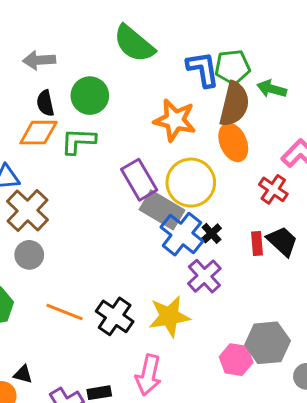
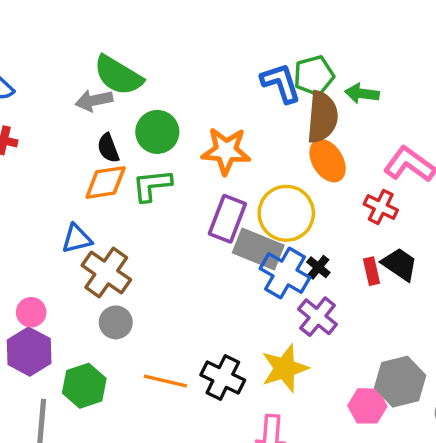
green semicircle: (134, 44) -> (118, 75), moved
orange star: (175, 120) -> (226, 151), moved
purple rectangle: (139, 180) -> (227, 219), turned 60

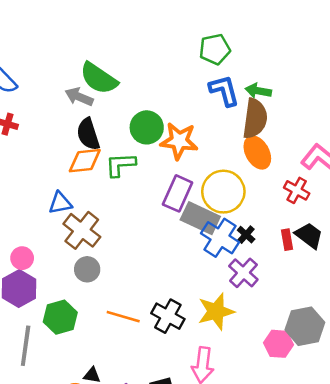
green pentagon: (314, 76) -> (215, 49), moved
green arrow: (362, 94) -> (258, 91), moved
gray arrow: (94, 100) -> (79, 97), turned 32
green circle: (157, 132) -> (147, 127), moved
black semicircle: (108, 148) -> (88, 134), size x1.4

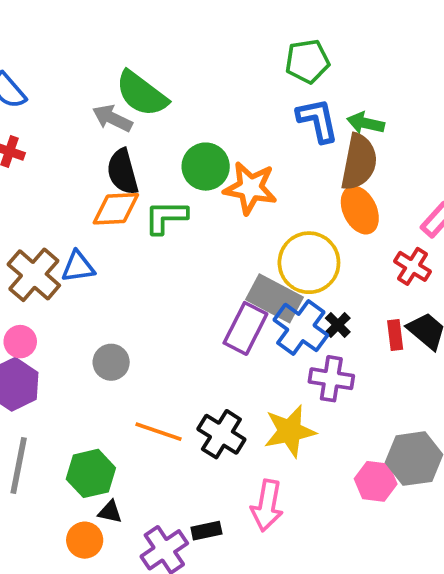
purple rectangle: (178, 193) -> (245, 328), moved
brown cross: (82, 230) -> (34, 275), moved
purple cross: (243, 273) -> (331, 379), turned -36
green hexagon: (60, 317) -> (91, 473), moved

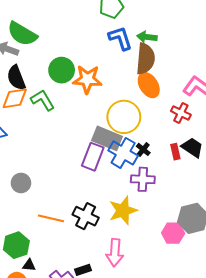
green L-shape: (166, 217) -> (43, 100), turned 65

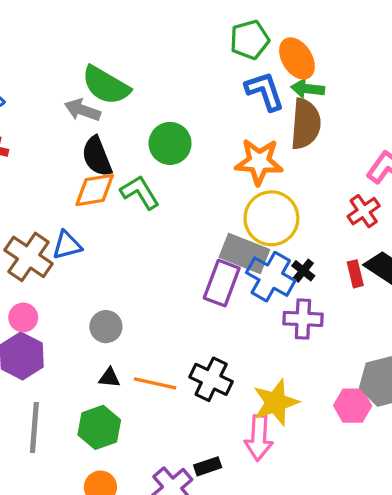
orange star: (87, 79) -> (259, 162), moved
orange ellipse: (149, 85) -> (297, 59), moved
red cross: (181, 113) -> (364, 211), turned 30
yellow star: (123, 211) -> (276, 402), moved
black triangle: (29, 265) -> (109, 378), moved

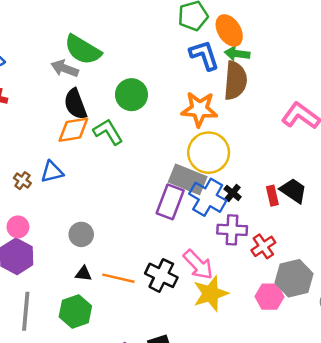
red cross: (364, 211) -> (263, 246), moved
brown cross: (29, 257) -> (22, 181), size x0.5
pink arrow: (259, 438) -> (198, 265), moved, turned -48

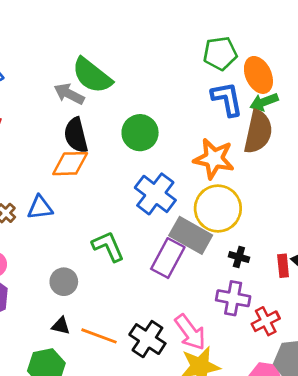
green arrow: (237, 54) -> (264, 102), turned -35
green L-shape: (108, 132) -> (108, 246), moved
black cross: (233, 193) -> (239, 257), turned -30
blue cross: (208, 197) -> (155, 194), moved

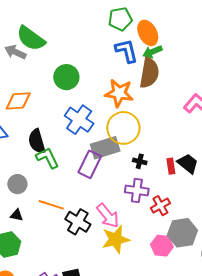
black semicircle: (76, 135) -> (37, 141), moved
gray rectangle: (191, 235) -> (105, 148), turned -44
orange line: (99, 336) -> (51, 205), moved

